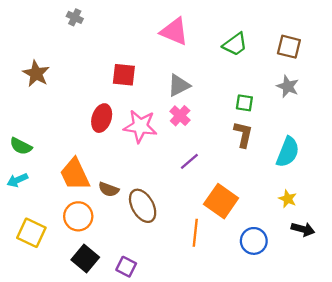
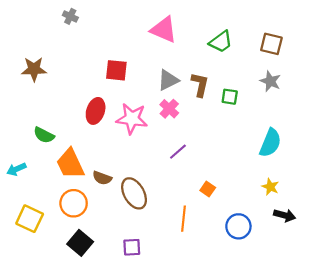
brown star: (36, 74) -> (34, 69), turned -30
brown L-shape: (243, 134) -> (200, 85), moved
green semicircle: (21, 146) -> (44, 135), moved
orange square: (221, 201) -> (208, 189), size x0.5
purple square: (126, 267) -> (132, 247), moved, turned -30

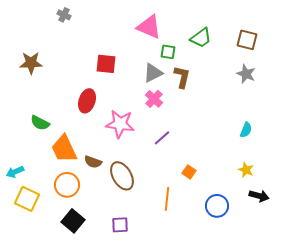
green square: (230, 97) -> (168, 52), moved
pink star: (132, 119) -> (120, 124), moved
cyan semicircle: (270, 143) -> (246, 130), size x0.6
cyan arrow: (16, 169) -> (15, 172), moved

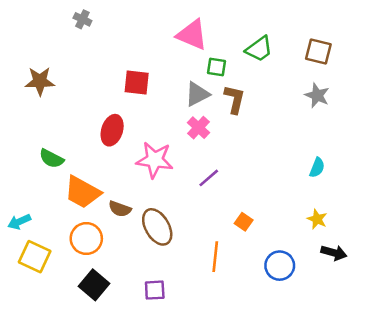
orange trapezoid: (64, 149) -> (82, 192), turned -36

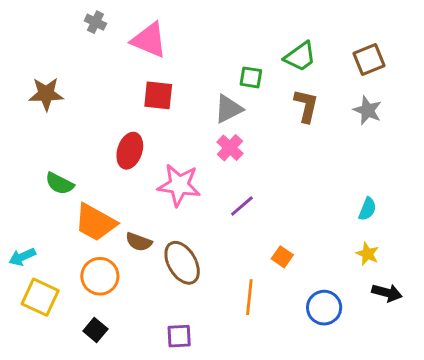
pink triangle: (192, 35) -> (149, 40), moved
brown square: (318, 52) -> (369, 59), turned -36
brown L-shape: (235, 99) -> (306, 106), moved
cyan semicircle: (317, 168) -> (367, 209), moved
black square: (94, 285) -> (95, 330), moved, size x0.7

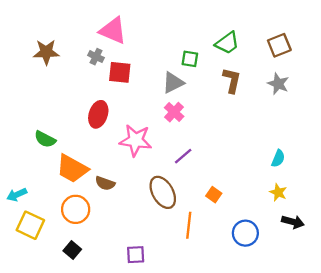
gray cross: (95, 22) -> (96, 57), moved
brown star: (46, 94) -> (46, 52), moved
brown ellipse: (182, 263) -> (163, 192), moved

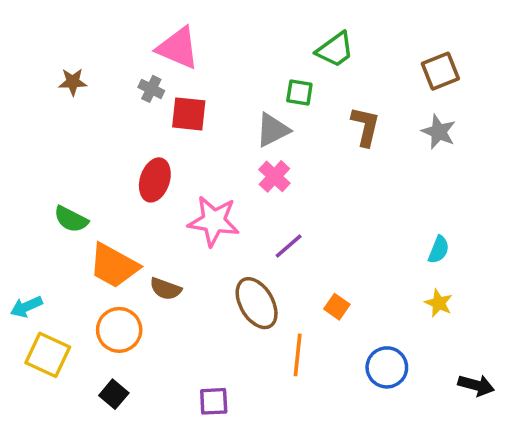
green trapezoid: (227, 43) -> (335, 50), moved
brown star: (46, 52) -> (73, 82), size x0.7
black arrow: (293, 222) -> (476, 385), moved

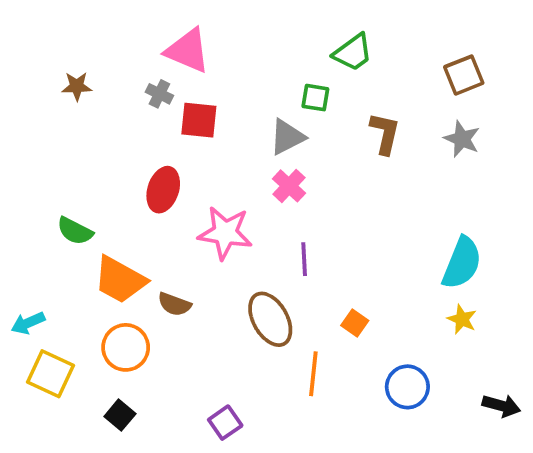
purple line: (289, 246) -> (304, 259), turned -52
cyan semicircle: (439, 250) -> (462, 263), size x1.8
purple square: (214, 401) -> (225, 423), turned -32

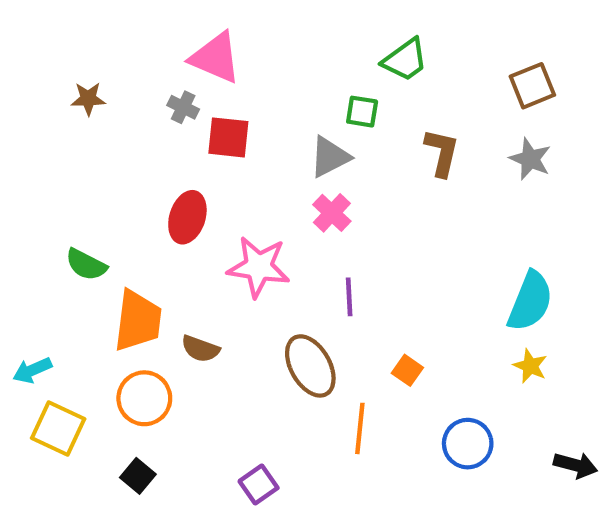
orange trapezoid: (120, 280) -> (138, 321), turned -112

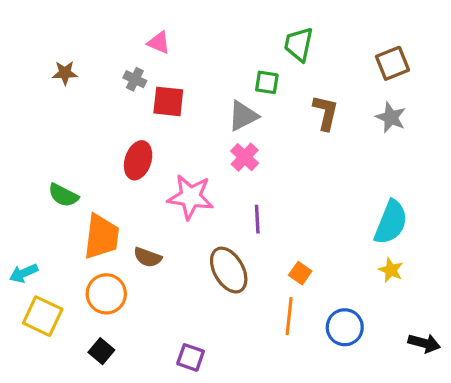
pink triangle: (215, 58) -> (159, 43), size x0.6
green trapezoid: (405, 60) -> (299, 44), turned 138
orange line: (360, 428) -> (289, 316), moved
purple square: (259, 485) -> (191, 357), turned -36

